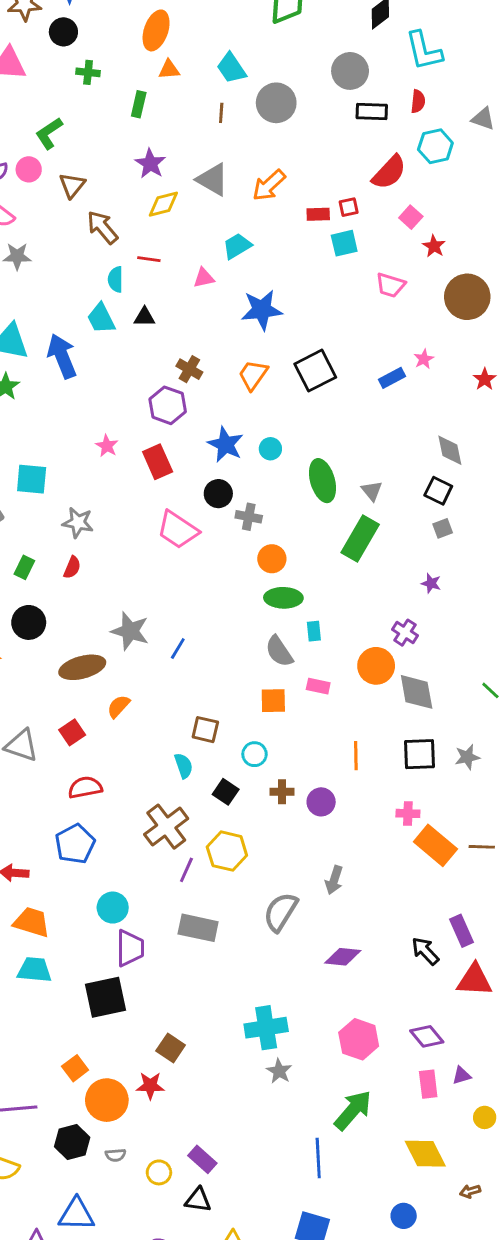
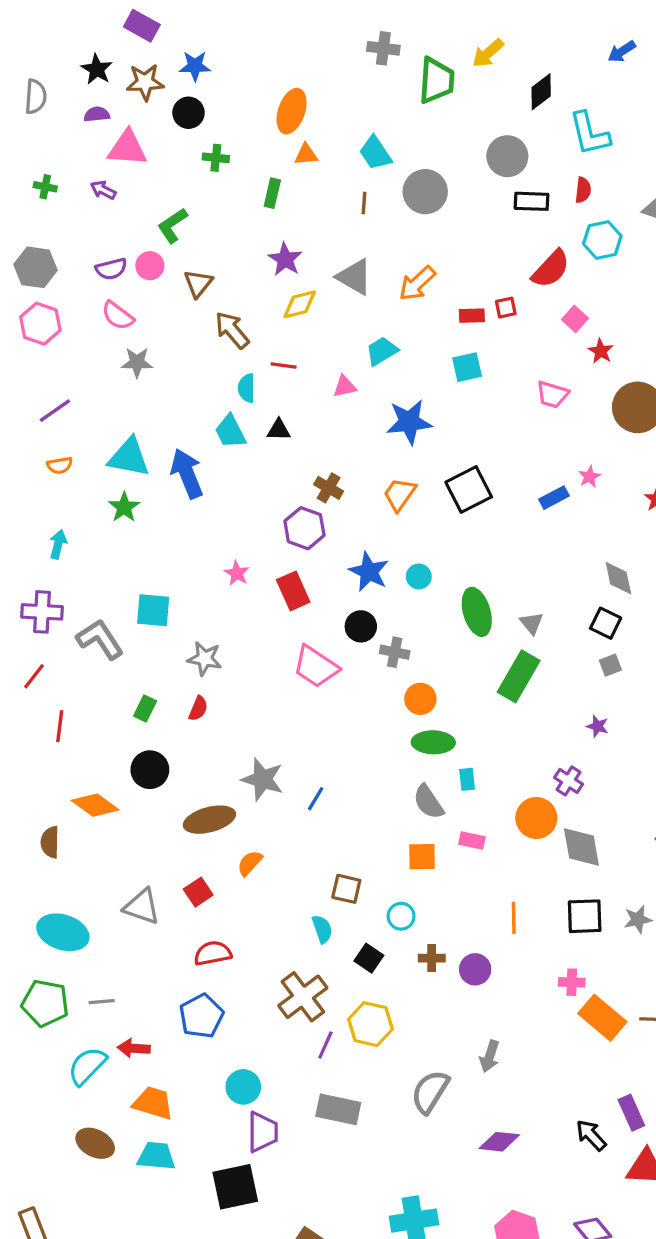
cyan square: (344, 243) -> (467, 367), moved

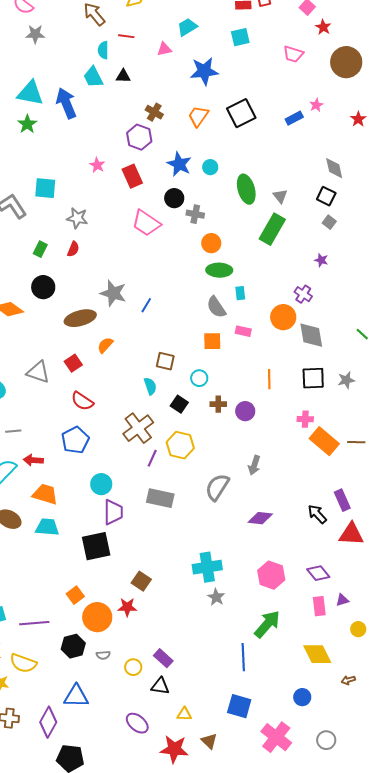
gray square: (610, 665) -> (329, 222), turned -32
red semicircle: (213, 953) -> (82, 401), turned -135

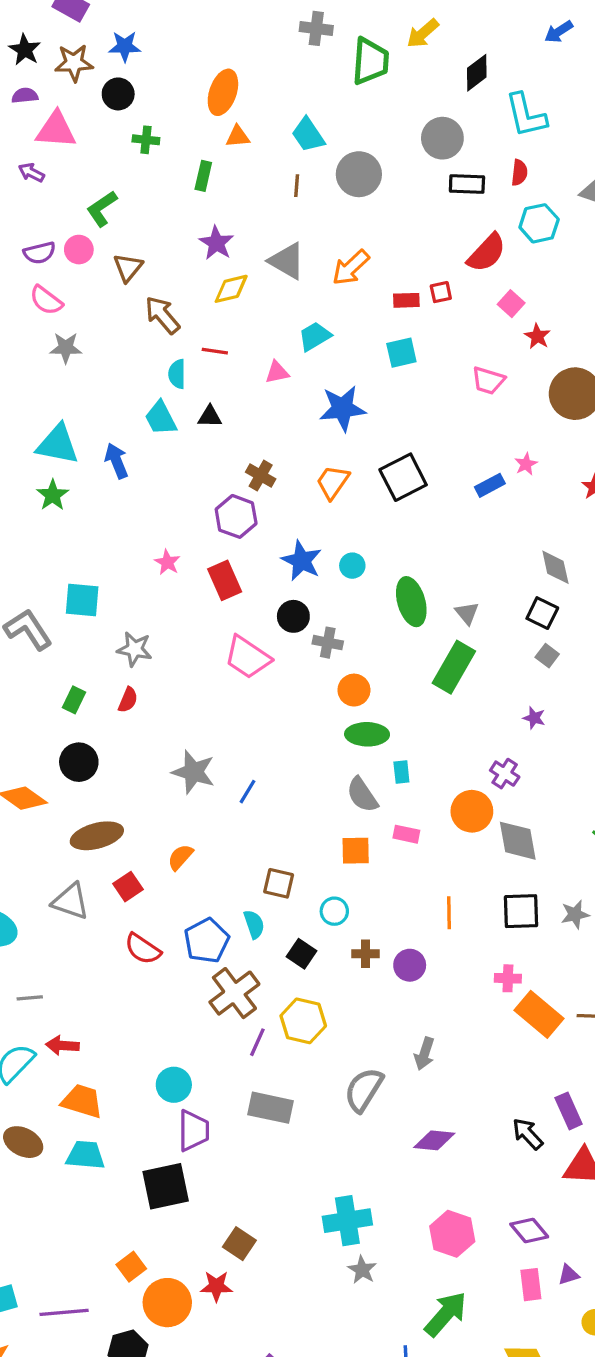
blue arrow: (66, 103) -> (117, 461), size x0.7
brown ellipse: (80, 318) -> (97, 836), moved
blue pentagon: (75, 440) -> (207, 941), moved

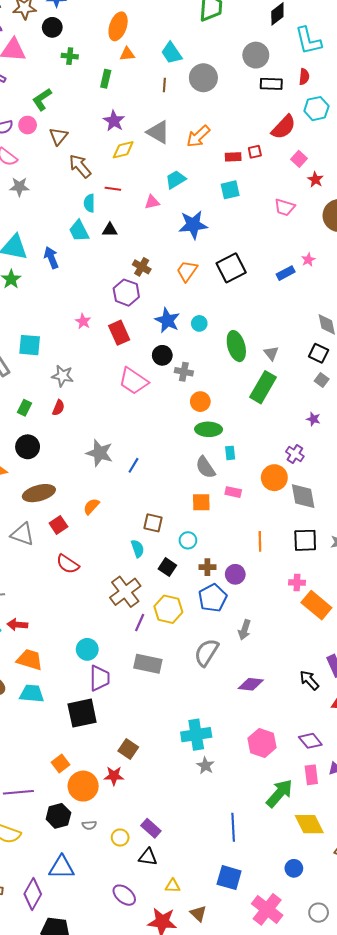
blue pentagon: (207, 941) -> (213, 598), moved
green arrow: (446, 1314) -> (279, 793), moved

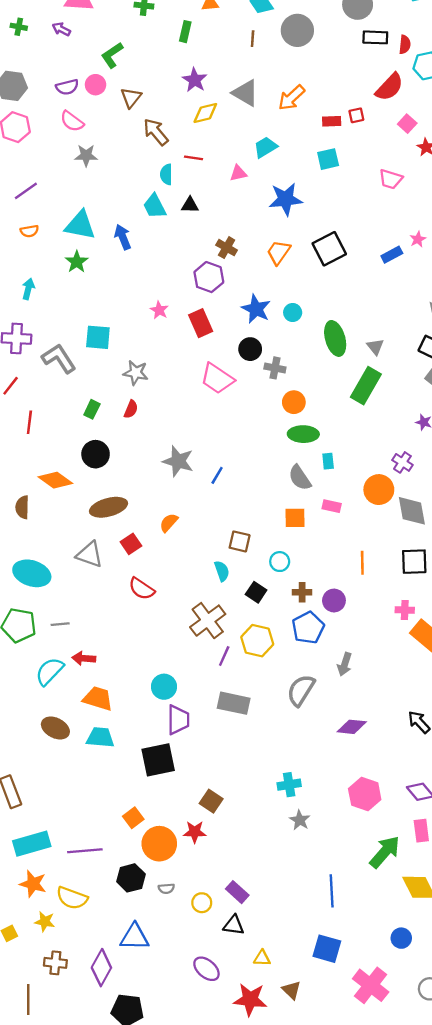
red semicircle: (304, 77) -> (405, 45), moved
cyan cross: (196, 735) -> (289, 785), size x0.7

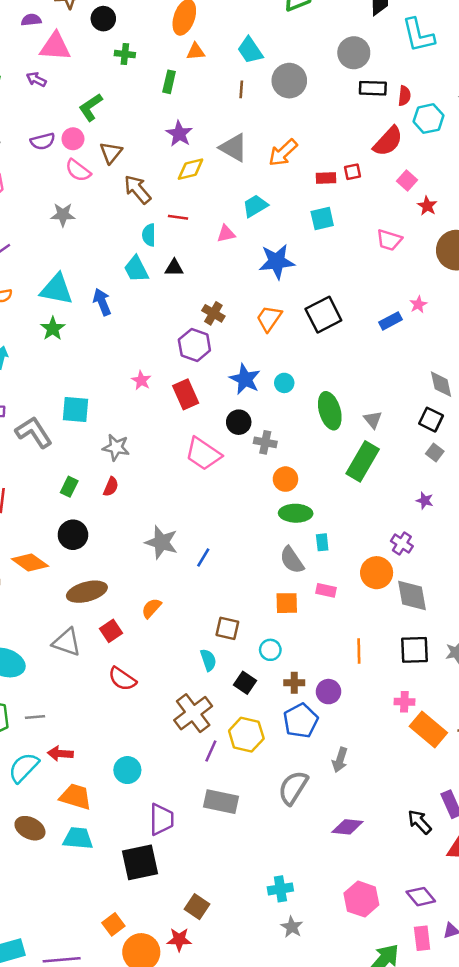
pink semicircle: (72, 121) -> (78, 170), moved
cyan circle: (164, 687) -> (127, 770), moved

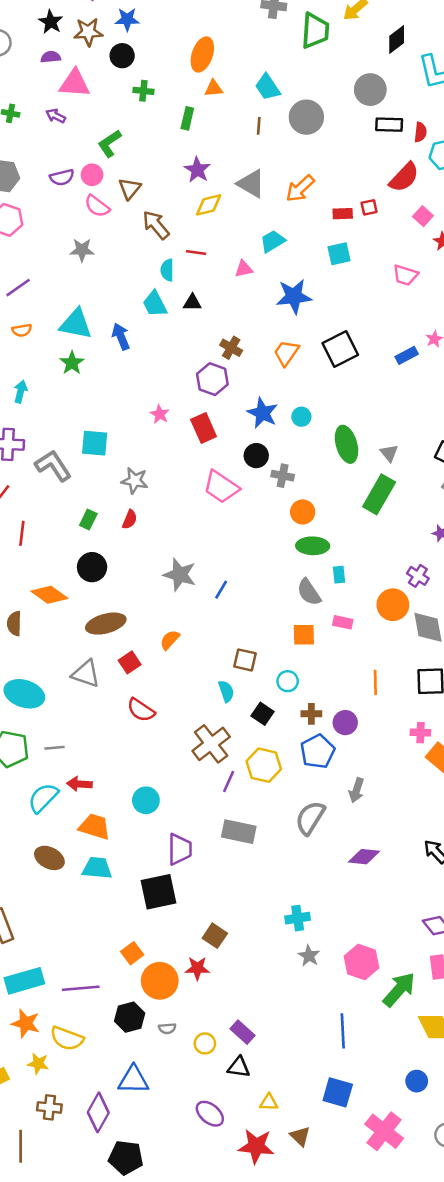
pink hexagon: (361, 899) -> (362, 962), moved

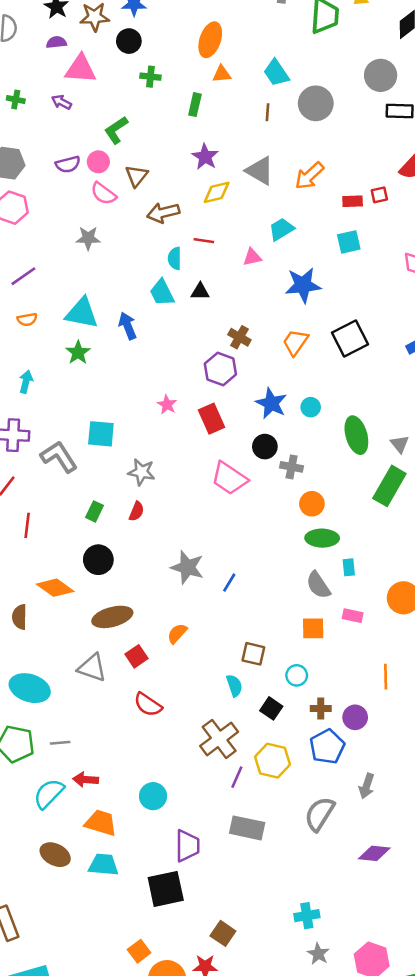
brown arrow: (156, 225) -> (163, 213), turned -64

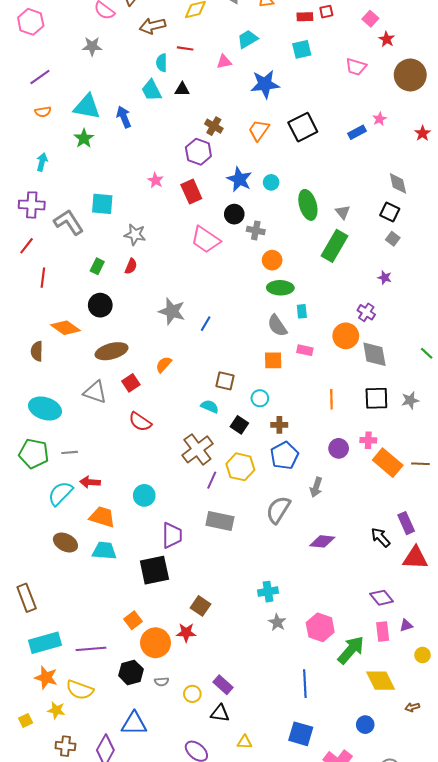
cyan semicircle: (234, 686) -> (210, 406), turned -48
purple circle: (355, 717) -> (339, 448), moved

